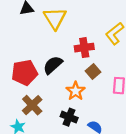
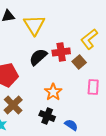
black semicircle: (53, 65) -> (38, 57), moved
brown square: (93, 71) -> (79, 62), moved

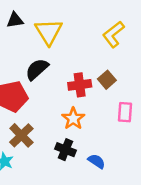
yellow L-shape: (89, 39) -> (113, 34), moved
red cross: (61, 52) -> (80, 85), moved
black semicircle: (38, 57) -> (37, 69), moved

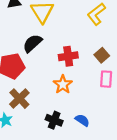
brown square: (107, 80) -> (102, 55), moved
black cross: (65, 150) -> (54, 120), moved

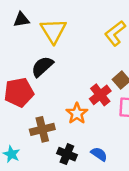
red cross: (68, 56) -> (100, 95), moved, turned -30
brown cross: (19, 99) -> (42, 129), moved, turned 30

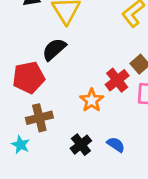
brown cross: (42, 129) -> (39, 118), moved
black cross: (67, 154) -> (81, 145), turned 30

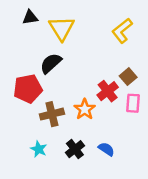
brown cross: (39, 118) -> (52, 114), moved
cyan star: (21, 145) -> (39, 149), moved

